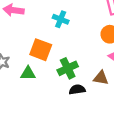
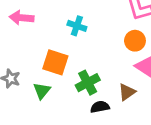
green triangle: (28, 73) -> (42, 91), turned -49
brown triangle: (101, 78) -> (127, 92), turned -42

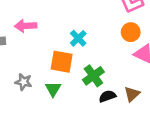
cyan cross: (77, 26) -> (78, 38), moved, turned 35
brown triangle: (127, 92) -> (132, 94), moved

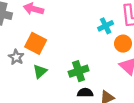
cyan cross: (78, 38) -> (106, 26), moved
orange square: (62, 62) -> (36, 43), moved

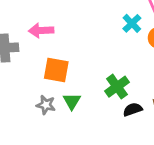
gray star: (16, 57) -> (46, 105), moved

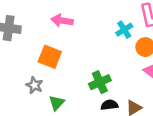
pink arrow: (41, 30) -> (62, 21), moved
green triangle: (72, 101) -> (57, 103), moved

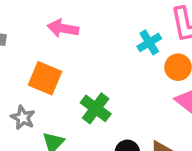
green cross: (100, 82) -> (96, 108), moved, turned -30

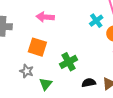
green cross: (96, 108) -> (69, 62), turned 30

